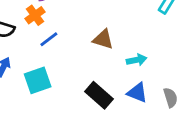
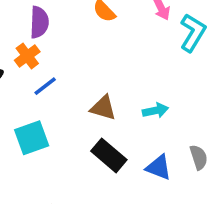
brown triangle: (103, 39) -> (103, 108), moved
blue triangle: (137, 93) -> (159, 167), moved

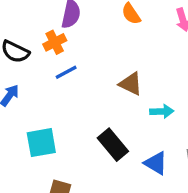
brown triangle: (103, 108) -> (131, 84), moved
cyan square: (32, 138) -> (41, 143), moved

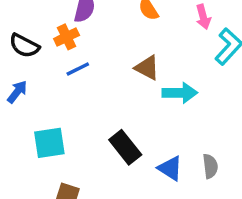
brown triangle: (131, 84) -> (147, 68), moved
cyan arrow: (162, 111) -> (180, 93), moved, size x1.4

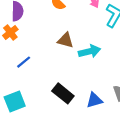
blue line: (78, 69) -> (24, 62), moved
blue triangle: (170, 168) -> (94, 100), turned -36

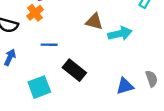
blue line: (24, 62) -> (49, 45), turned 40
black rectangle: (63, 93) -> (74, 70), moved

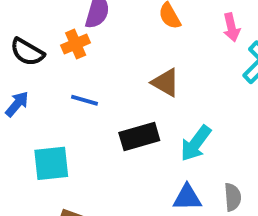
cyan arrow: (120, 34) -> (196, 143), moved, turned 125
black rectangle: (74, 70) -> (139, 137), moved, turned -70

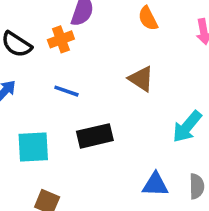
black rectangle: (139, 137) -> (95, 136), moved
cyan arrow: (196, 143) -> (187, 127), moved

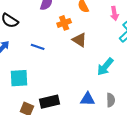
orange cross: (61, 39) -> (64, 23), moved
black rectangle: (95, 136) -> (49, 102), moved

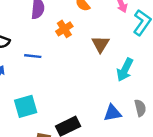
brown triangle: (79, 40) -> (100, 44), moved, turned 42
blue line: (38, 47) -> (33, 56), moved

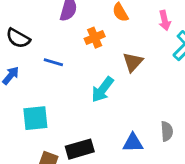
cyan arrow: (125, 70) -> (102, 89), moved
gray semicircle: (140, 108) -> (167, 131), moved

